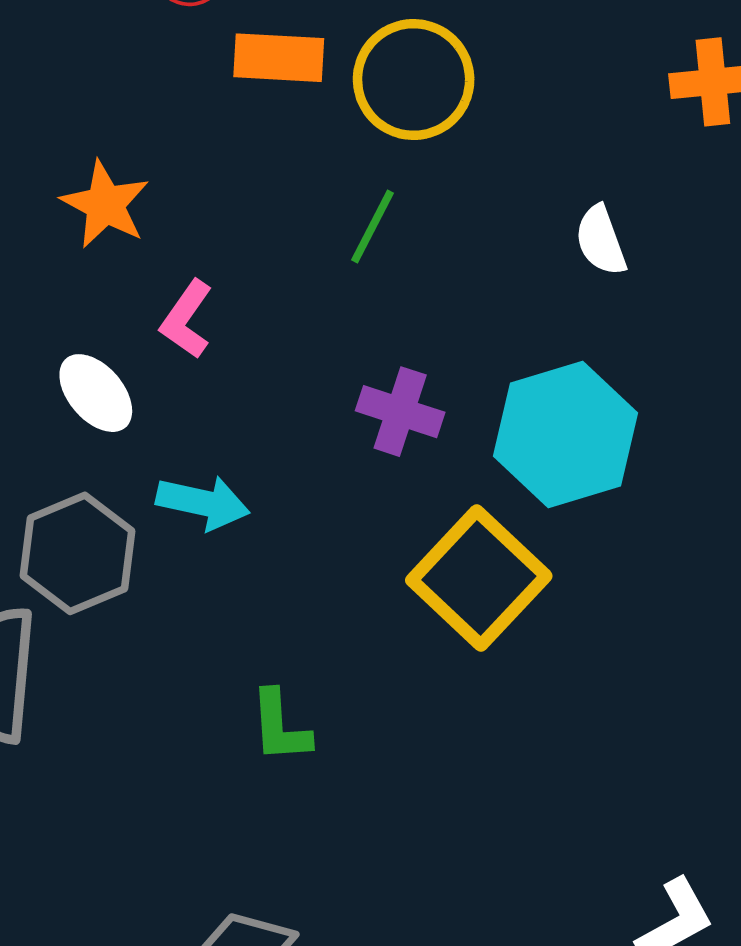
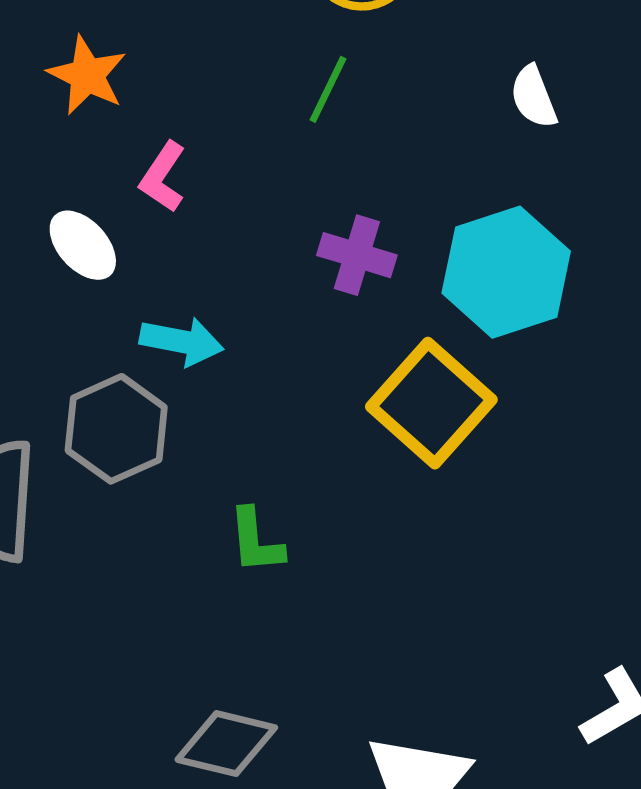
gray hexagon: (77, 553) -> (116, 429), moved

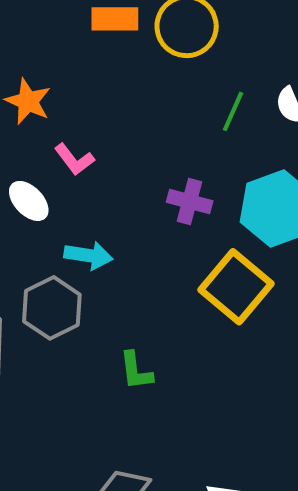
green line: (328, 89) -> (233, 111), moved
pink L-shape: (163, 177) -> (74, 159), turned -69

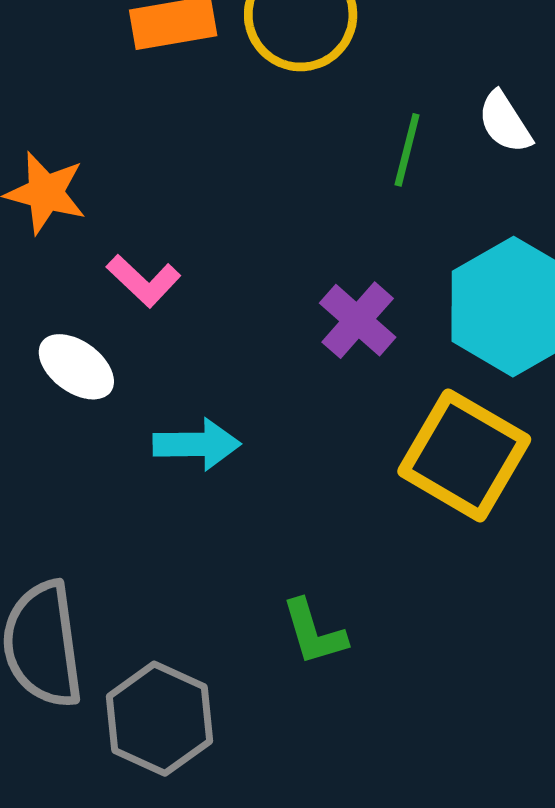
purple cross: (190, 201) -> (358, 320), turned 36
gray hexagon: (52, 308) -> (160, 719), moved

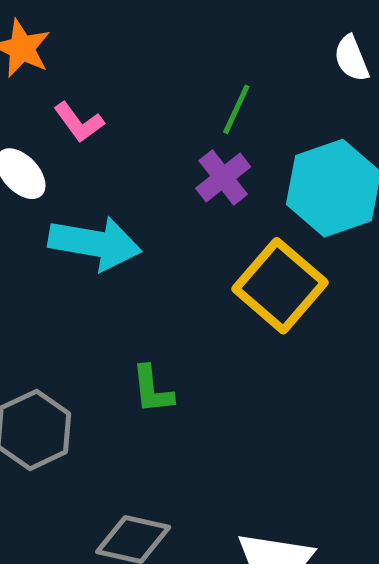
green line: (407, 150) -> (236, 109), moved
cyan arrow: (197, 444) -> (95, 243), size x1.5

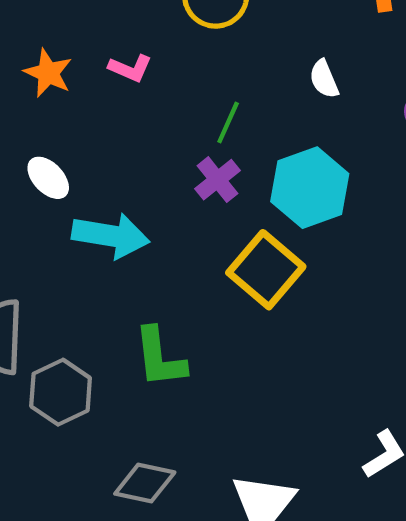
pink L-shape: (79, 122) -> (130, 68), moved, turned -30
green L-shape: (152, 390) -> (160, 358), size x1.5

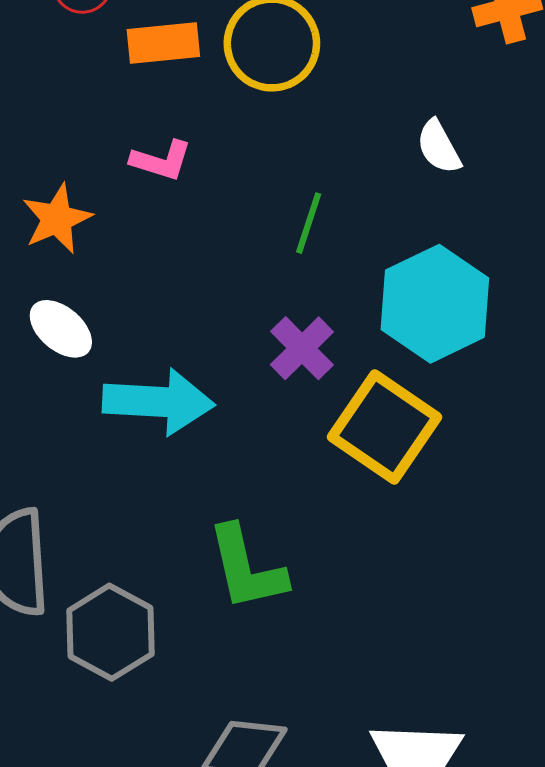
orange star: (48, 73) -> (57, 219), moved, turned 30
purple cross: (218, 180) -> (302, 348), moved

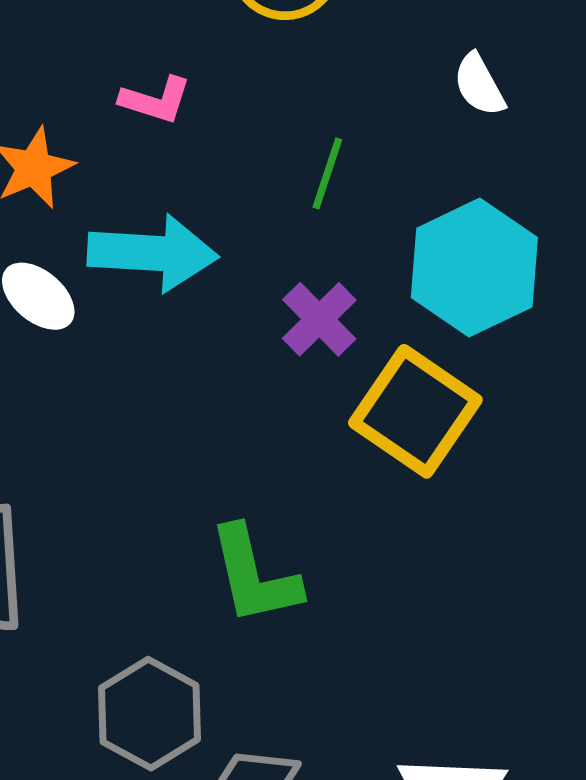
cyan arrow: (158, 402) -> (153, 253), moved
gray hexagon: (111, 632) -> (150, 714), moved

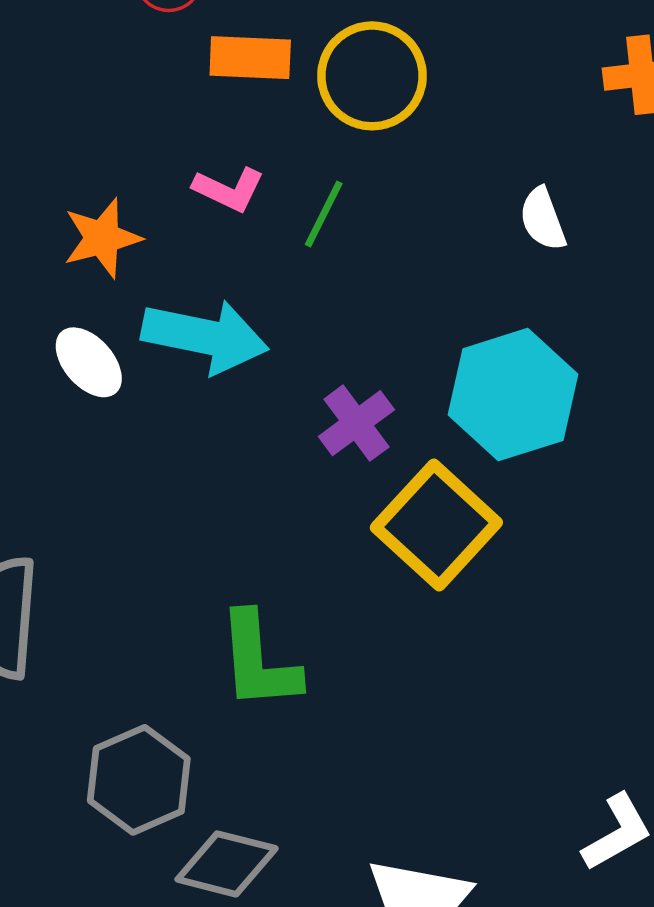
green line: (327, 173) -> (324, 214), moved

